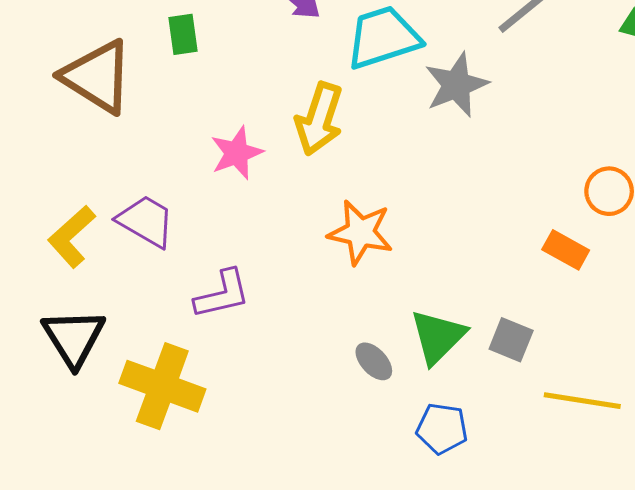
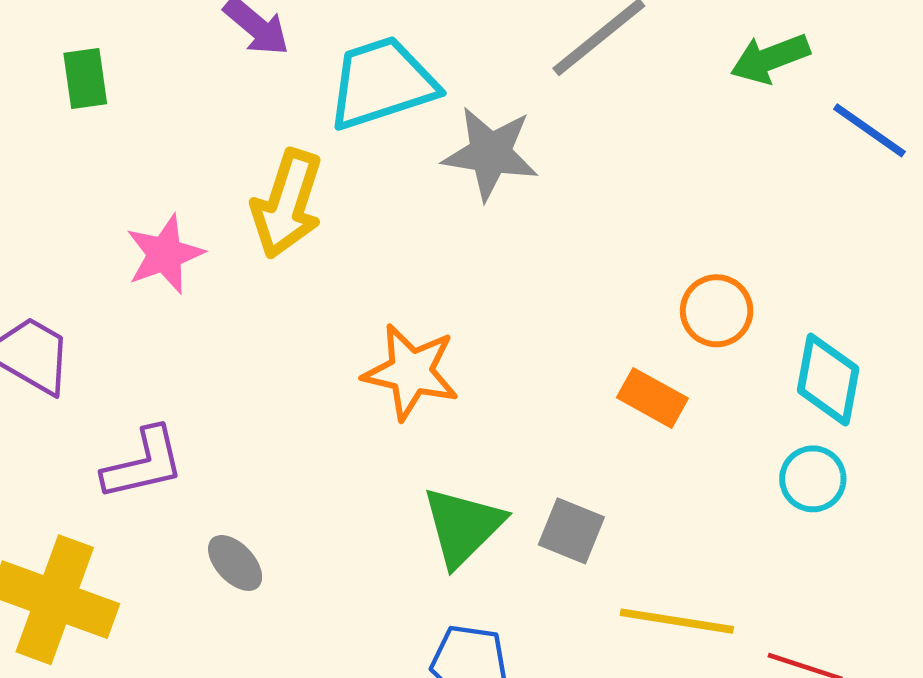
gray star: (456, 85) -> (490, 153), turned 30
orange star: (360, 232) -> (411, 372), moved
gray ellipse: (374, 361) -> (235, 563), moved

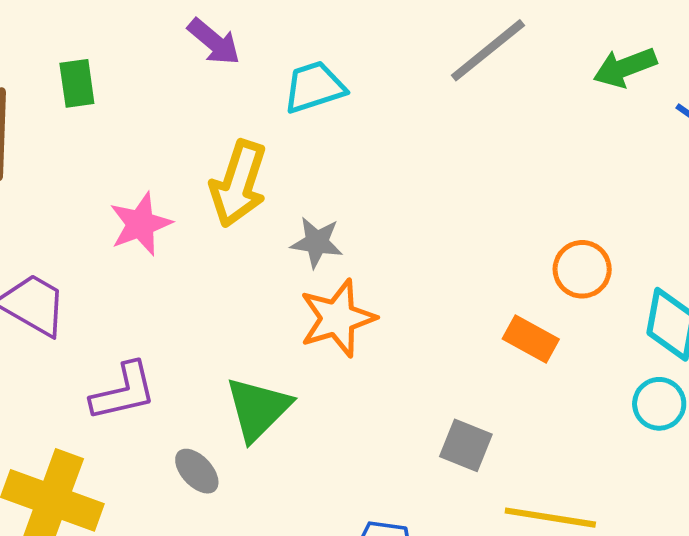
cyan trapezoid: (382, 83) -> (314, 87), size x0.7
gray star: (490, 153) -> (317, 242), moved, size x0.7
orange star: (411, 372) -> (337, 318), turned -30
green triangle: (463, 526) -> (258, 409), moved

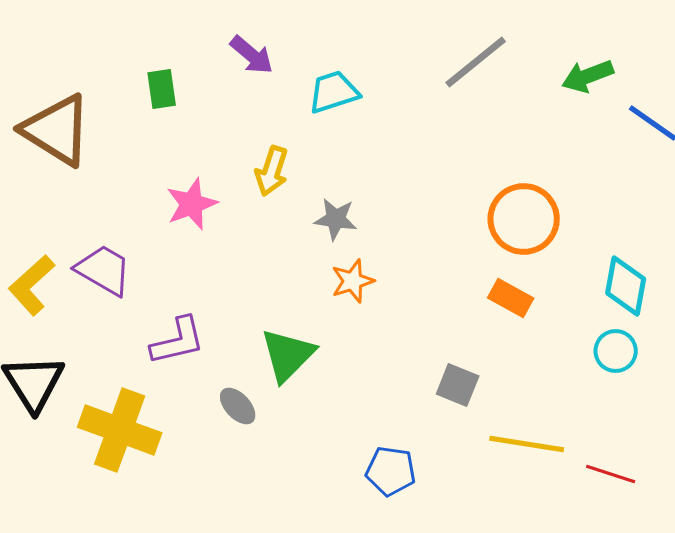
green rectangle: (77, 83) -> (162, 89), moved
yellow arrow: (238, 184) -> (272, 171), size x0.7
orange circle: (582, 269) -> (524, 219), moved, size x1.5
orange star: (337, 318) -> (353, 281), size x0.7

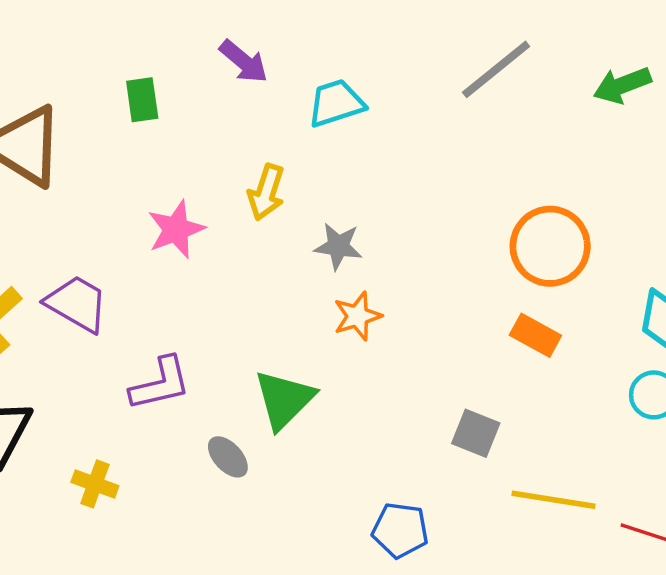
yellow cross: (120, 430) -> (95, 484), size x0.5

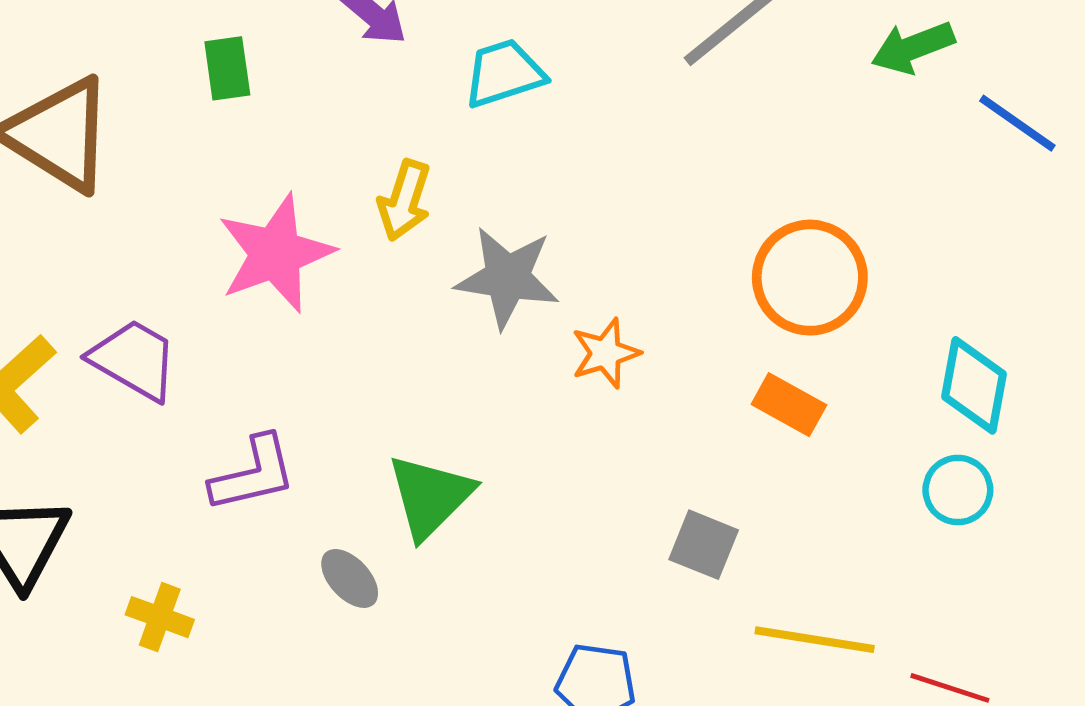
pink star: (176, 229) -> (276, 253), size x1.4
gray star: (338, 246) -> (507, 278), size x1.5
orange star: (357, 316) -> (605, 353), moved

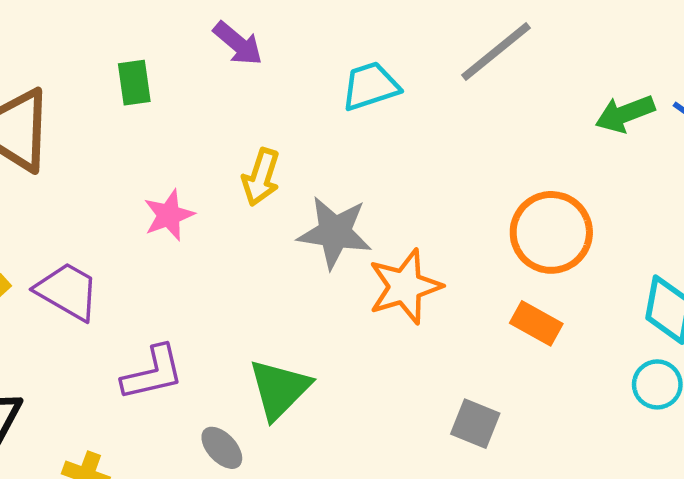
green arrow: (913, 47) -> (625, 114), moved
cyan trapezoid: (504, 73) -> (370, 86), moved
pink star: (276, 253) -> (169, 215), size x0.6
orange star: (605, 353) -> (405, 287), size x1.5

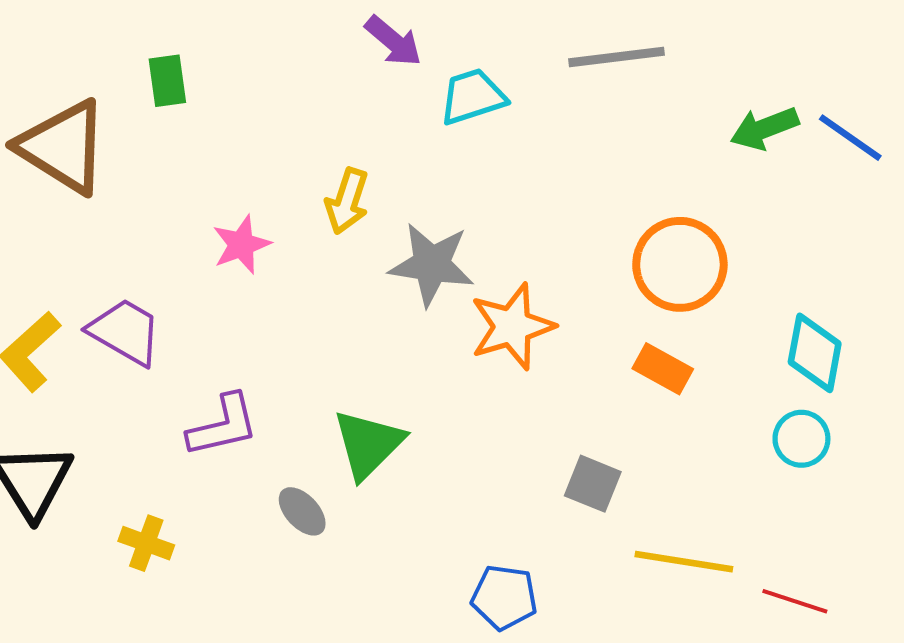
purple arrow: (238, 43) -> (393, 41), moved
gray line: (496, 52) -> (617, 57), turned 32
green rectangle: (134, 83) -> (167, 81), moved

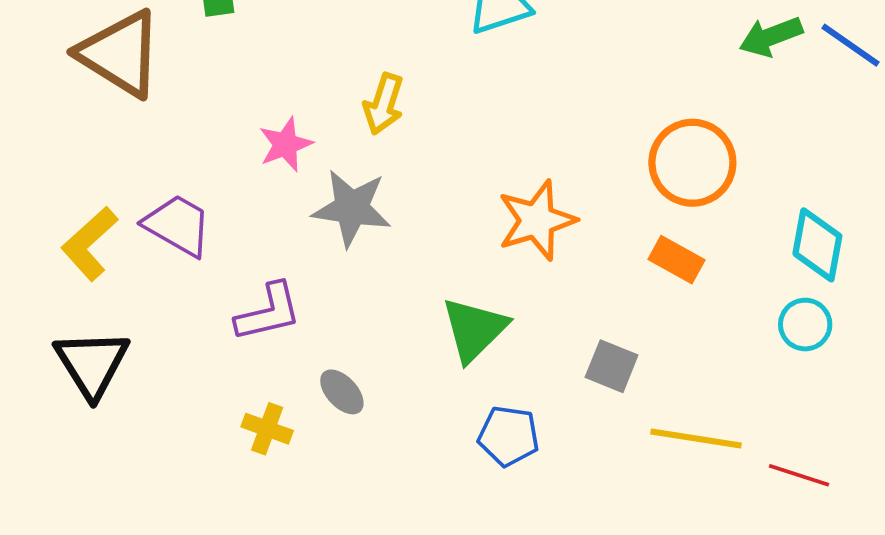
gray star: (432, 264) -> (352, 208), moved
green triangle: (368, 444) -> (474, 329), moved
yellow cross: (146, 543) -> (267, 429), moved
blue pentagon: (504, 597) -> (509, 436), moved

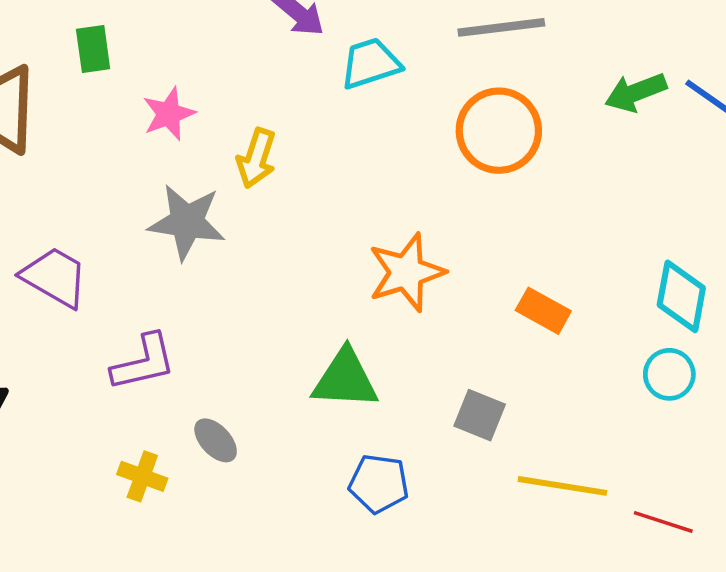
pink star: (286, 144) -> (169, 114), moved
orange circle: (692, 163) -> (499, 131), moved
gray star: (352, 208) -> (187, 222), moved
green triangle: (474, 329) -> (345, 379), turned 48

